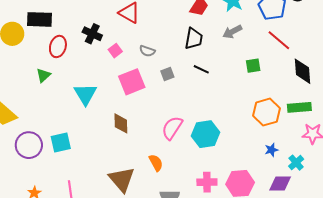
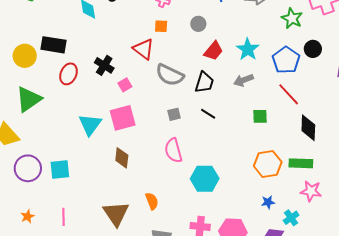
gray semicircle: (147, 51) -> (170, 75), moved, size x1.8
green triangle: (43, 75) -> (29, 99), moved, size x1.8
pink square: (132, 82) -> (123, 118), moved
pink semicircle: (172, 128) -> (173, 150), moved, turned -55

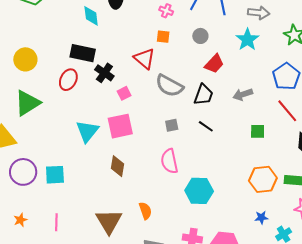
black rectangle: (54, 45) -> (83, 53), moved
cyan star: (248, 49) -> (247, 40), moved

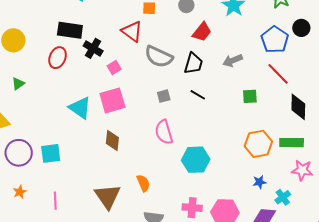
green triangle: (27, 103) -> (18, 84), size x0.5
cyan triangle: (87, 131) -> (80, 108), turned -30
orange star: (20, 220) -> (20, 192), moved

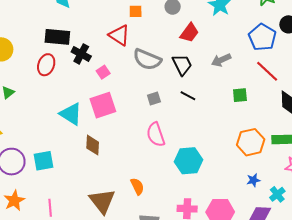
black trapezoid: (193, 63) -> (182, 65), turned -40
brown diamond: (112, 140) -> (93, 145), moved
orange star: (20, 192) -> (14, 201), size x1.5

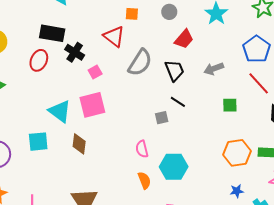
gray semicircle: (147, 59) -> (140, 63), turned -84
gray square: (154, 98) -> (162, 118), moved
pink semicircle: (156, 135) -> (142, 149), moved, size x0.7
cyan square: (43, 161) -> (38, 142), moved
orange semicircle: (137, 186) -> (144, 180), moved

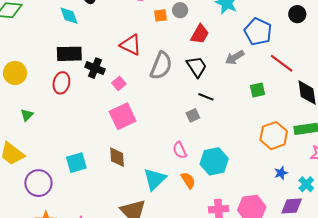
orange square: (132, 14) -> (161, 15), moved
blue pentagon: (256, 49) -> (258, 32), moved
cyan triangle: (60, 111) -> (155, 179), moved, turned 50

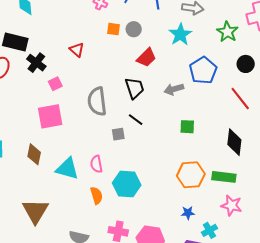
red triangle: (131, 45) -> (77, 50), size x0.7
red line: (282, 63) -> (240, 99), moved
gray semicircle: (161, 66) -> (97, 101), moved, turned 136
cyan triangle: (155, 179) -> (67, 169), moved, turned 45

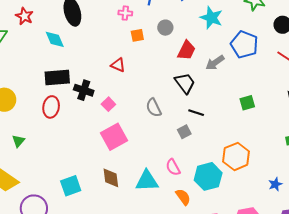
orange square: (113, 29) -> (137, 35), moved
gray arrow: (174, 89) -> (215, 63), moved
gray semicircle: (97, 101) -> (154, 108), size x0.7
orange hexagon: (191, 175) -> (236, 156), moved

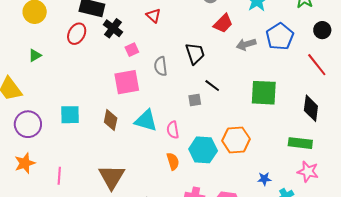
black trapezoid: (185, 83) -> (195, 53), moved
green square: (247, 103) -> (264, 93), size x1.8
gray semicircle: (154, 108) -> (161, 66), moved
cyan triangle: (147, 181) -> (146, 121), moved

